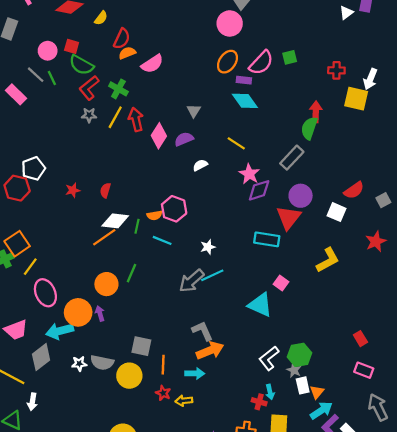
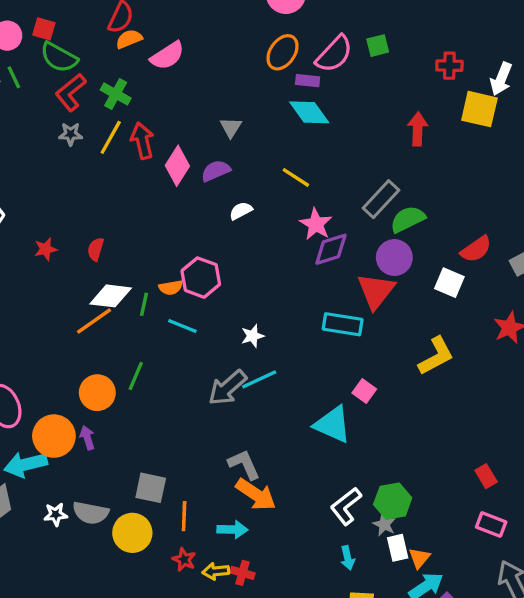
green semicircle: (309, 128) -> (408, 219), moved, turned 45
orange arrow: (210, 351) -> (256, 494), turned 56
red cross: (259, 402) -> (242, 573), moved

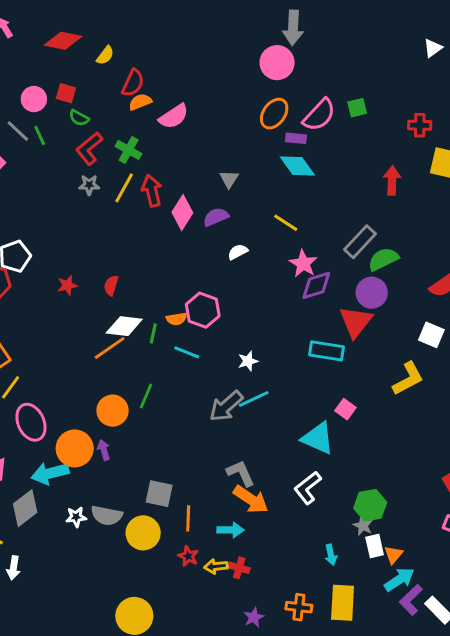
green semicircle: (59, 57) -> (79, 118), size x0.6
white square: (449, 283) -> (431, 335), moved
white L-shape: (346, 506) -> (308, 488), moved

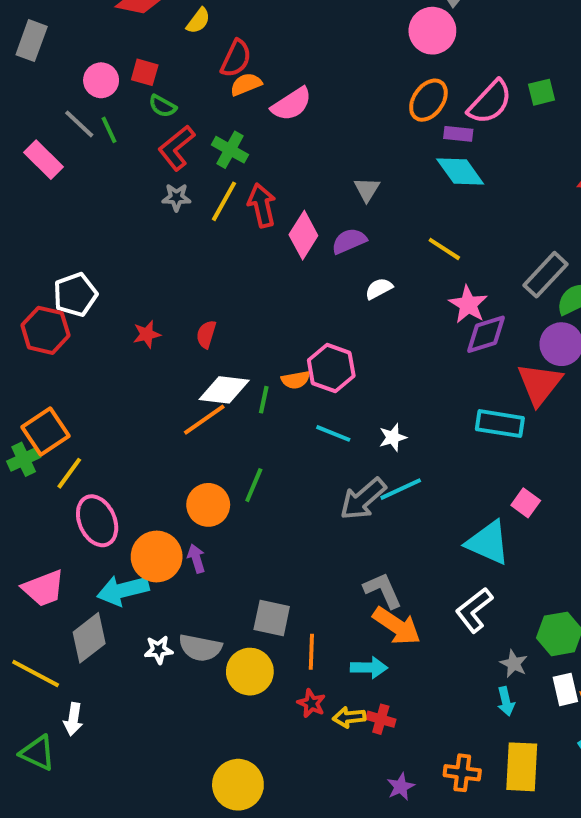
cyan line: (187, 352) -> (333, 433), moved
gray star: (363, 526) -> (514, 664), moved

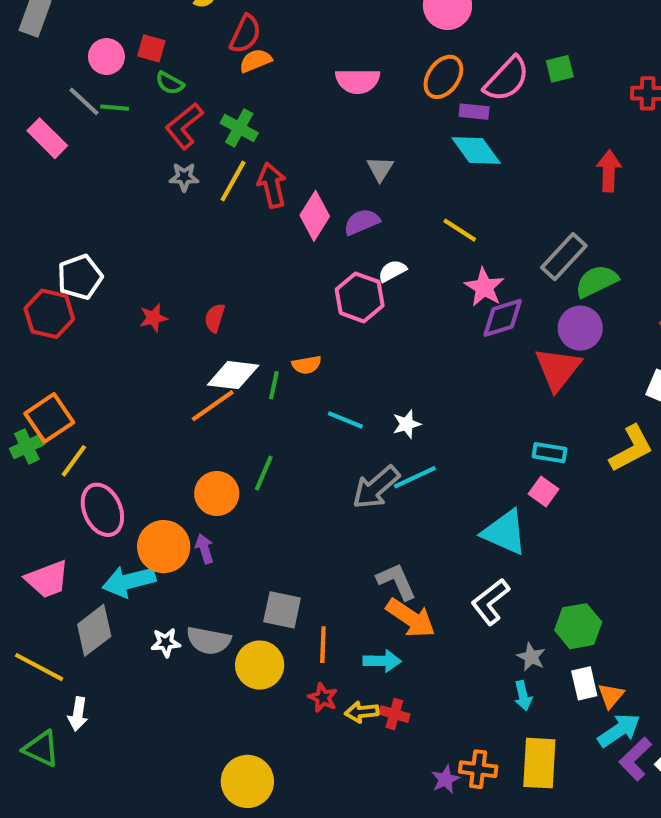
pink semicircle: (292, 104) -> (358, 81), moved, turned 33
green line: (109, 130) -> (115, 108), turned -60
pink hexagon: (331, 368) -> (360, 297), moved
cyan rectangle: (500, 424) -> (550, 453), moved, size x0.7
purple star: (401, 787) -> (445, 779), moved

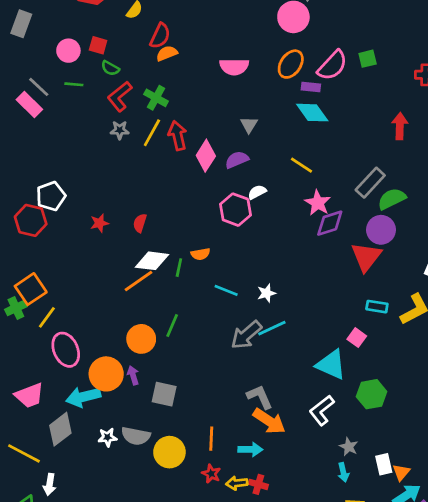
gray line: (84, 101) -> (39, 87), moved
cyan rectangle: (550, 453) -> (377, 307), moved
gray square: (282, 610) -> (164, 394), moved
green hexagon: (578, 626) -> (372, 394), moved

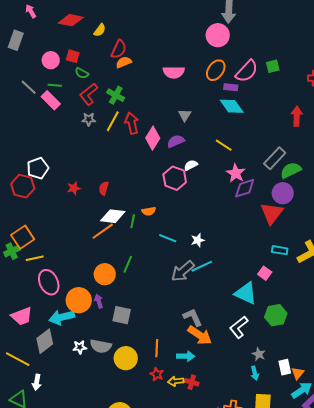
pink rectangle: (29, 105) -> (51, 100), moved
yellow line: (47, 317) -> (35, 258), turned 42

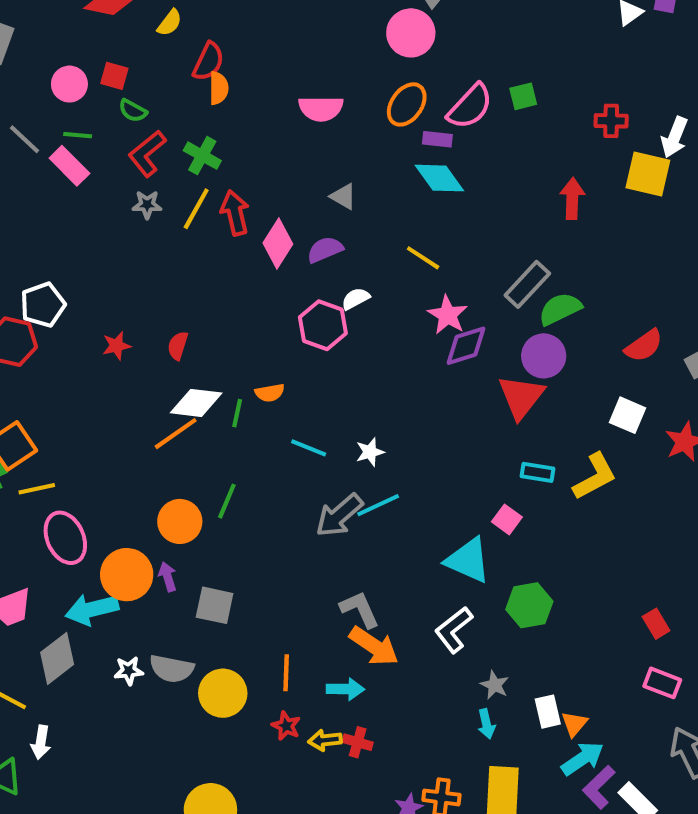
orange semicircle: (124, 62) -> (219, 88), turned 112
gray triangle: (185, 115) -> (343, 196), turned -32

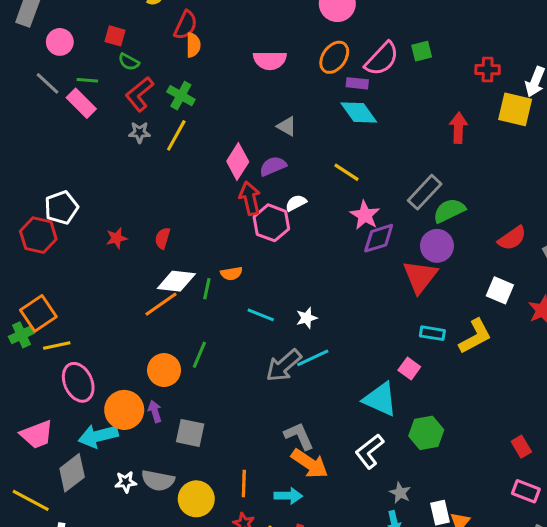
pink circle: (69, 84) -> (60, 42), moved
red arrow: (235, 213) -> (250, 198), moved

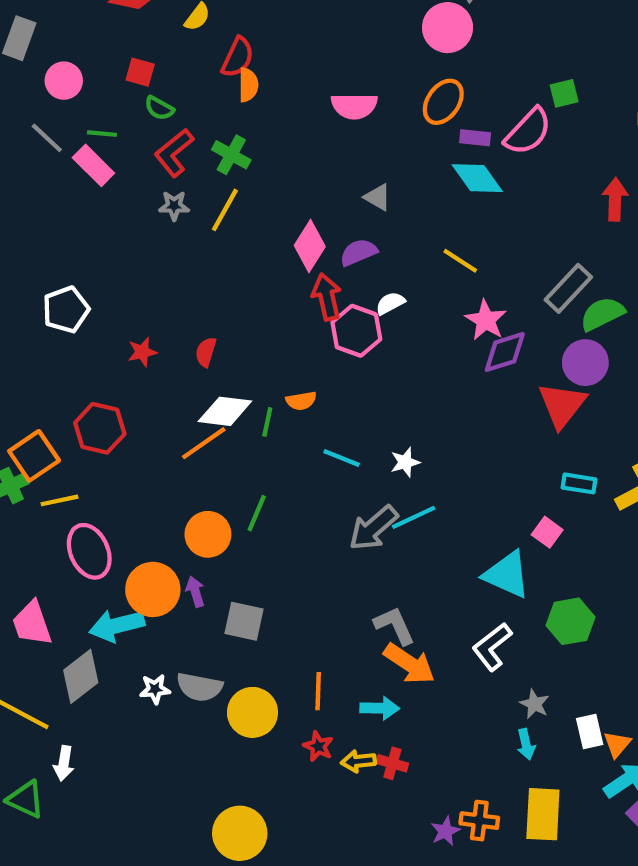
pink semicircle: (382, 59) -> (528, 131), moved
red hexagon: (38, 235) -> (100, 428), moved
pink trapezoid: (37, 434) -> (32, 623), turned 92

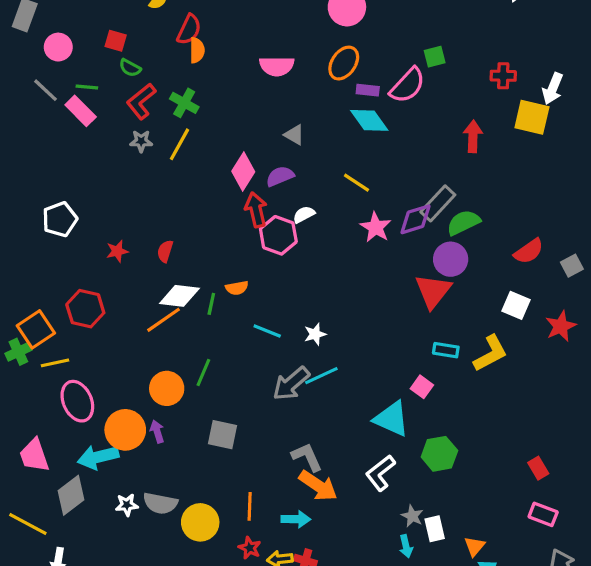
purple diamond: (505, 352) -> (416, 219), moved
gray square: (244, 621) -> (223, 435), moved
white rectangle: (590, 732) -> (435, 529), moved

